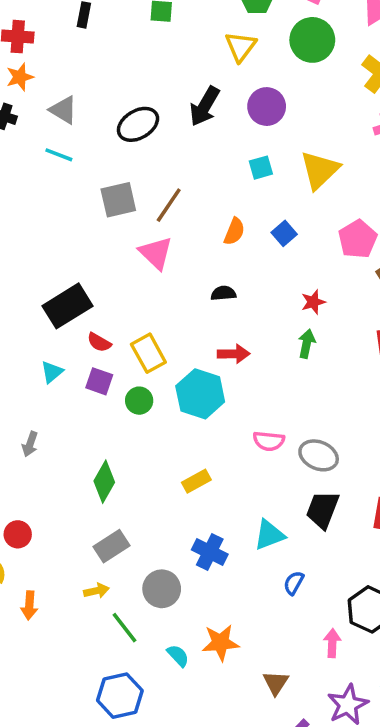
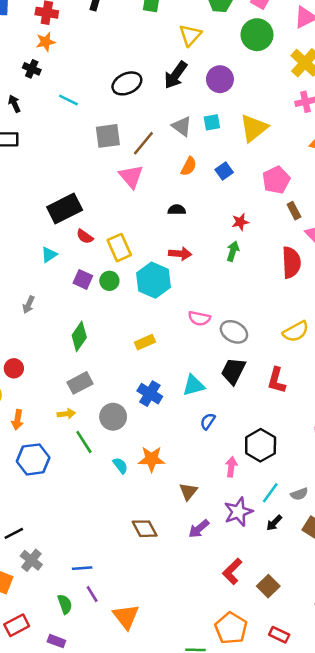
yellow triangle: (241, 46) -> (190, 35), moved
gray triangle: (63, 110) -> (182, 126), moved
purple square: (99, 381) -> (83, 279), moved
blue hexagon: (120, 696) -> (33, 459), moved

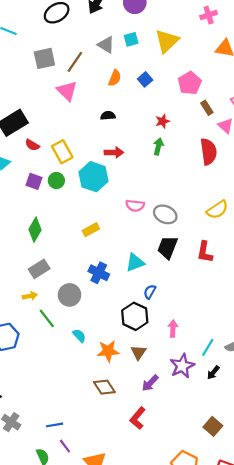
black hexagon: (261, 445) -> (135, 316), moved
orange star: (152, 459) -> (108, 351), moved
red L-shape: (232, 571) -> (138, 418), moved

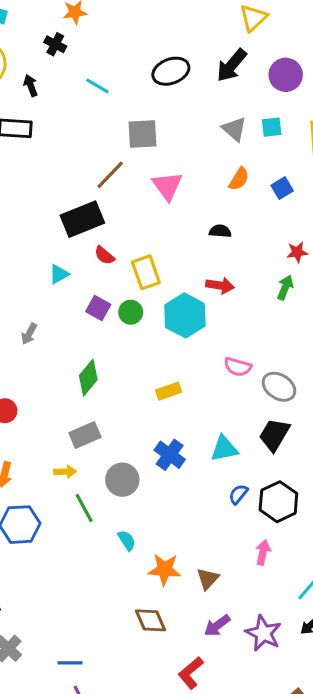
brown line: (75, 62) -> (110, 175), moved
black hexagon: (135, 316) -> (278, 502), moved
purple star: (182, 366) -> (263, 633), moved, turned -30

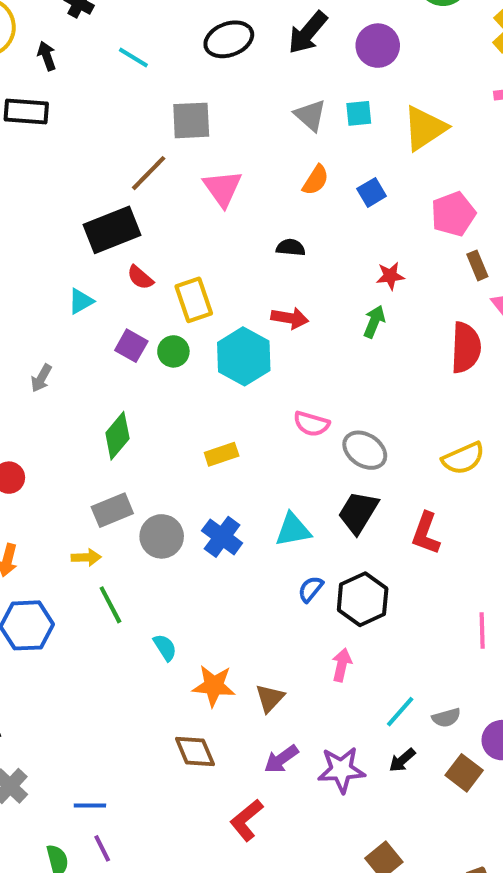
gray circle: (122, 480) -> (162, 536), moved
purple star: (263, 633) -> (341, 770), turned -30

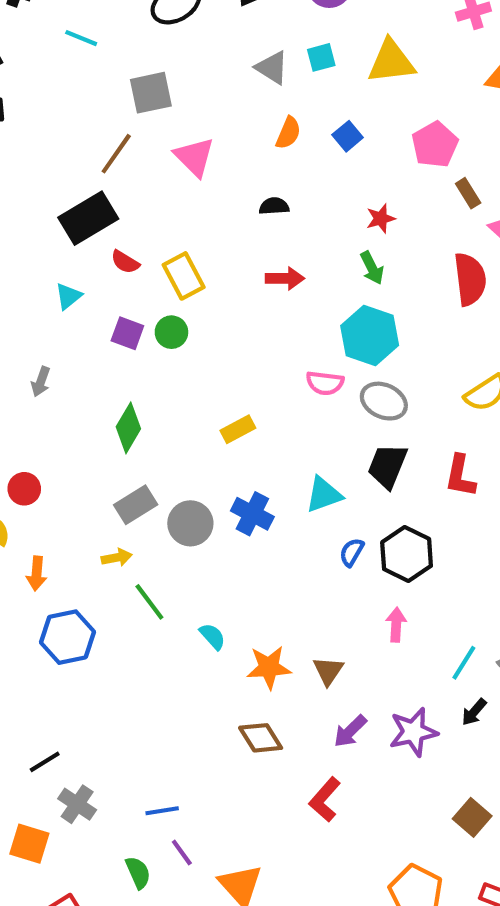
yellow triangle: (425, 128) -> (391, 62), turned 36
green arrow: (374, 322) -> (372, 268), turned 140
cyan hexagon: (244, 356) -> (370, 336), moved

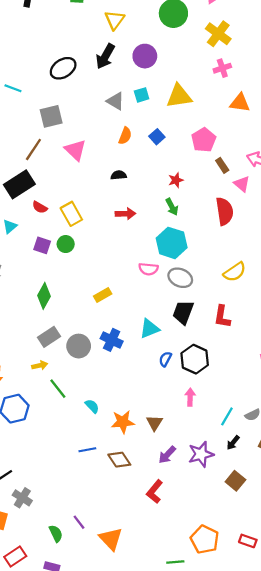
blue line: (162, 811) -> (87, 450), moved
brown square: (472, 817) -> (235, 481), moved

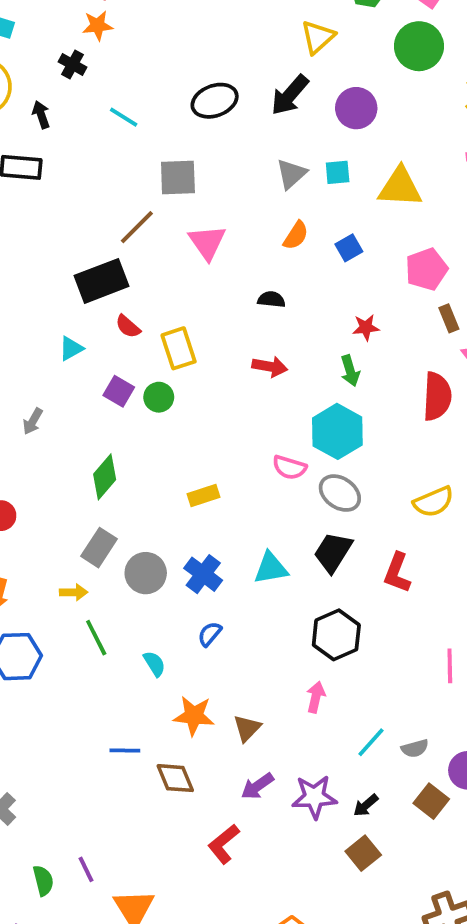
gray triangle: (115, 101) -> (291, 174), turned 36
gray rectangle: (49, 337) -> (99, 548), turned -35
blue semicircle: (165, 359) -> (210, 634), moved
cyan semicircle: (92, 406) -> (154, 664), moved
black arrow: (233, 443) -> (366, 805), moved

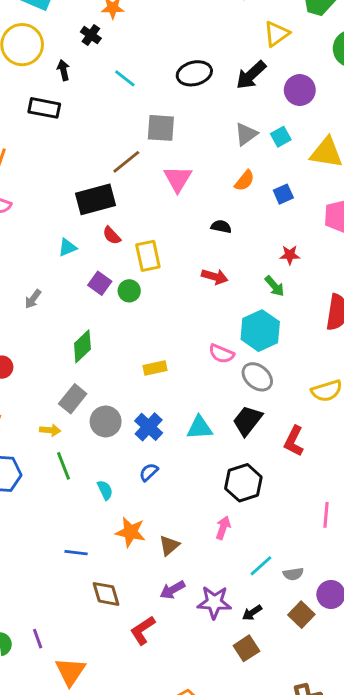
cyan square: (338, 172) -> (281, 137), turned -30
green arrow: (350, 371) -> (275, 286), turned -30
brown diamond: (175, 778) -> (106, 594), moved

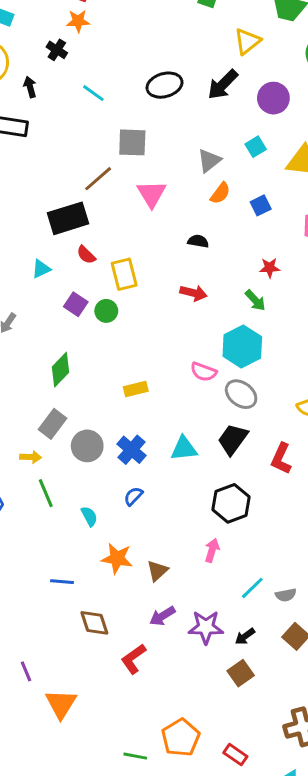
gray triangle: (246, 134) -> (209, 161), moved

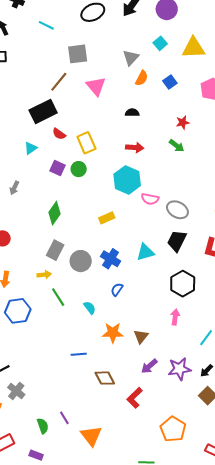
cyan hexagon: (242, 347) -> (127, 180), moved
orange pentagon: (181, 738) -> (173, 429), moved

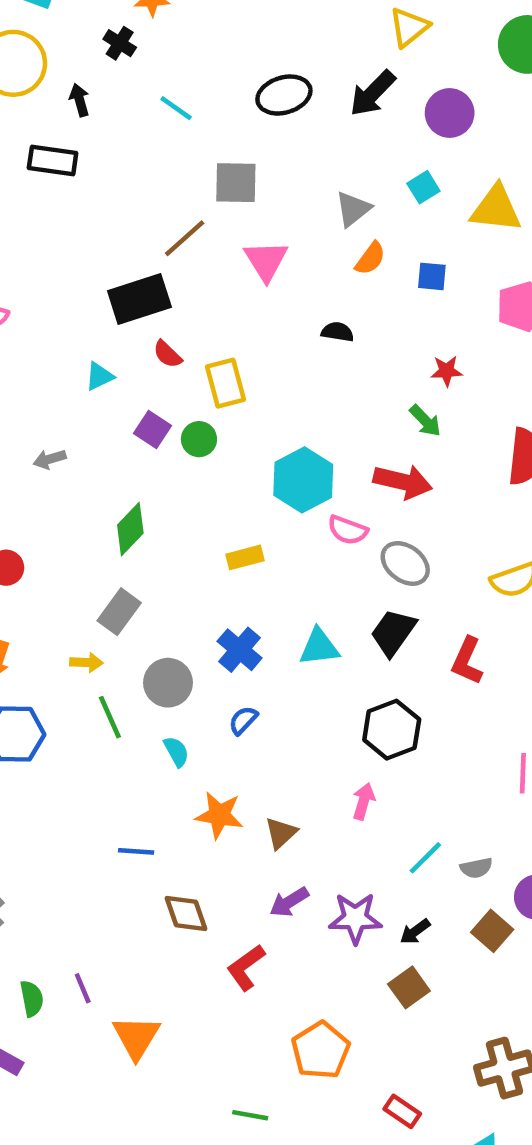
blue square: (170, 82) -> (432, 276), turned 32
red arrow: (135, 148) -> (403, 482), moved, size x1.4
gray arrow: (14, 188) -> (50, 459), turned 40
gray circle: (81, 261) -> (168, 683), moved

